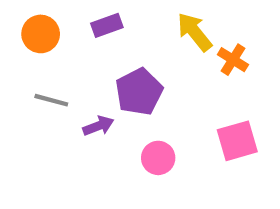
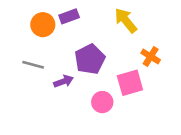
orange circle: (41, 34) -> (43, 25), moved
orange cross: (233, 60) -> (151, 56), moved
pink square: (237, 141) -> (130, 83), moved

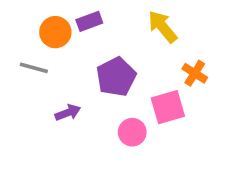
gray line: (33, 65) -> (34, 68), moved
purple arrow: (64, 81) -> (68, 113), moved

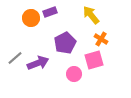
gray line: (34, 68) -> (15, 58), moved, turned -56
orange cross: (195, 73) -> (101, 39), moved
purple arrow: (68, 113) -> (38, 63), size x1.5

